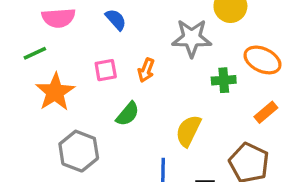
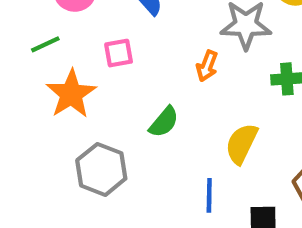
pink square: (106, 70) -> (119, 53), moved
orange arrow: (146, 70) -> (207, 66), moved

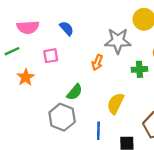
orange star: (71, 94) -> (26, 77), size x0.7
gray hexagon: (101, 169) -> (62, 117), moved

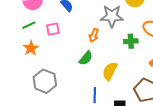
green line: (12, 51) -> (29, 25), moved
green semicircle: (75, 92) -> (86, 58), moved
gray hexagon: (62, 117) -> (45, 81), moved

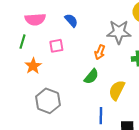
green line: (29, 25) -> (23, 42), moved, turned -48

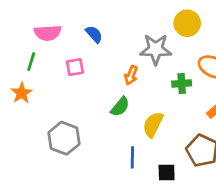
orange star: (33, 66) -> (22, 93), moved

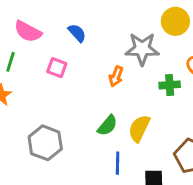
pink semicircle: (48, 33) -> (28, 31), turned 32
pink square: (75, 67) -> (57, 68), turned 30
green semicircle: (120, 107) -> (107, 125), moved

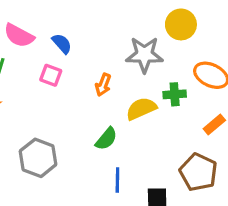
blue semicircle: (77, 33) -> (62, 44), moved
orange arrow: (116, 76) -> (103, 85), moved
yellow semicircle: (139, 128) -> (141, 109), moved, turned 40

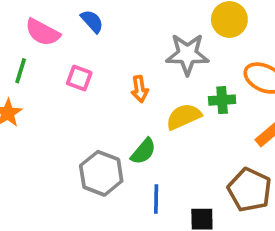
blue semicircle: (62, 44) -> (92, 21), moved
orange arrow: (103, 85) -> (140, 89), turned -30
gray hexagon: (38, 158) -> (101, 173), moved

